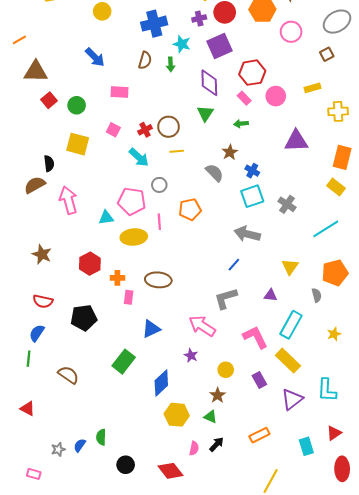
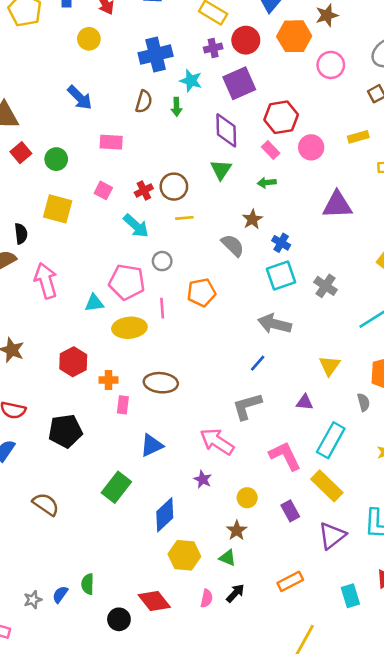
red diamond: (171, 471) -> (154, 601), moved

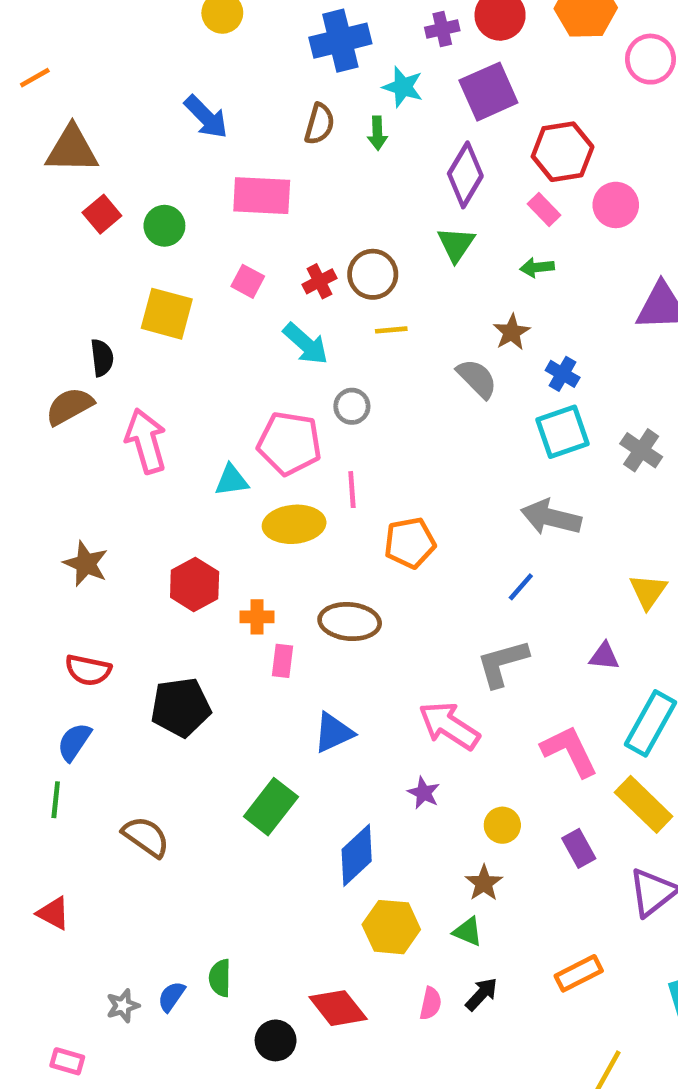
purple diamond: (226, 130) -> (465, 175), turned 32
pink rectangle: (111, 142) -> (262, 196), size x1.4
orange pentagon: (201, 292) -> (410, 543), moved

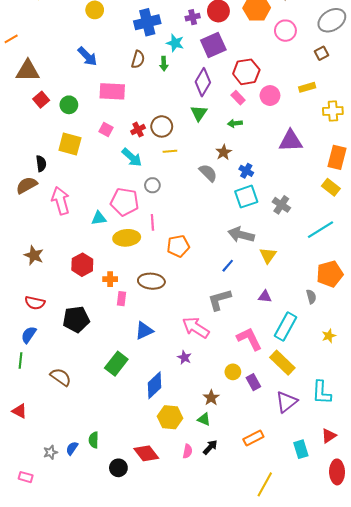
yellow triangle: (648, 591) -> (268, 255), moved
yellow circle: (502, 825) -> (233, 372), moved

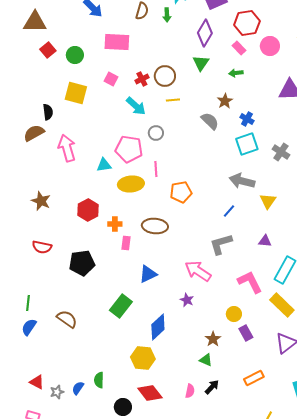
blue semicircle: (29, 335) -> (29, 327), moved
purple rectangle: (253, 382) -> (246, 333), moved
red triangle: (19, 411) -> (37, 382), moved
yellow hexagon: (170, 417) -> (143, 358), moved

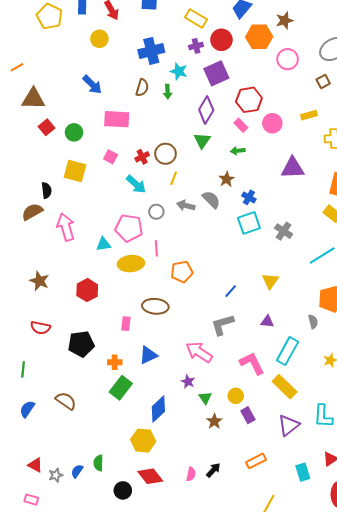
yellow line: (173, 100) -> (174, 178), turned -64
gray arrow: (242, 181) -> (186, 206), moved, size x0.7
orange cross: (115, 224) -> (115, 362), moved
green line: (28, 303) -> (23, 369), moved
green triangle: (206, 360) -> (205, 398), moved, turned 32

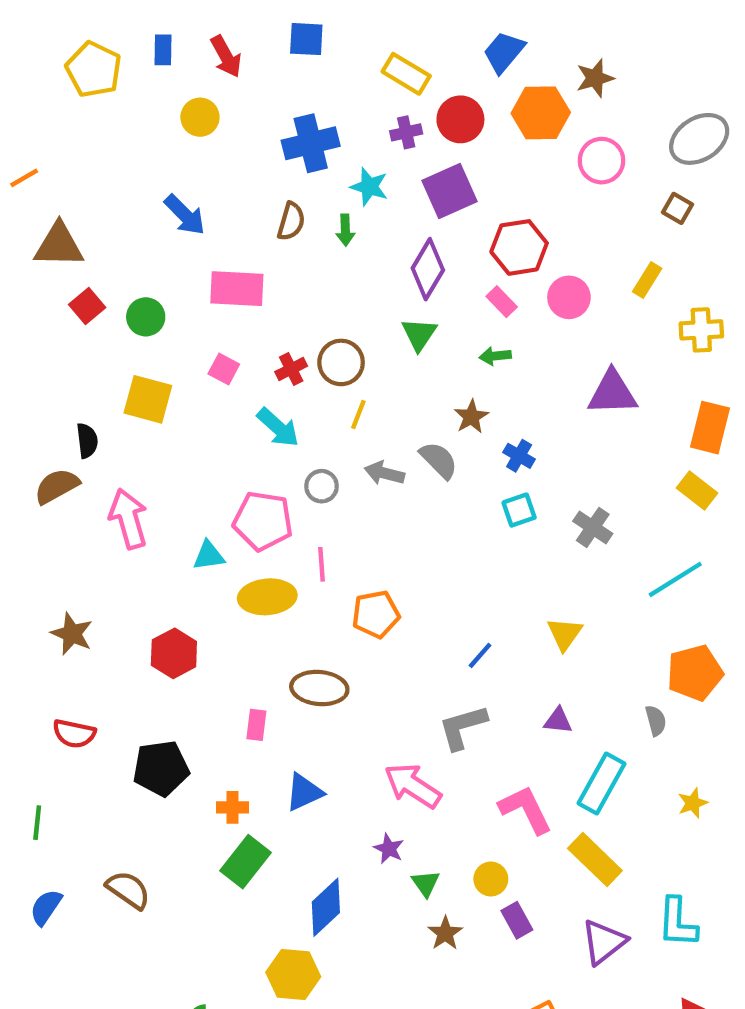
brown square: (323, 82) -> (677, 208), turned -32
yellow rectangle: (309, 115) -> (647, 280), turned -42
cyan square: (249, 223) -> (519, 510), size x0.7

